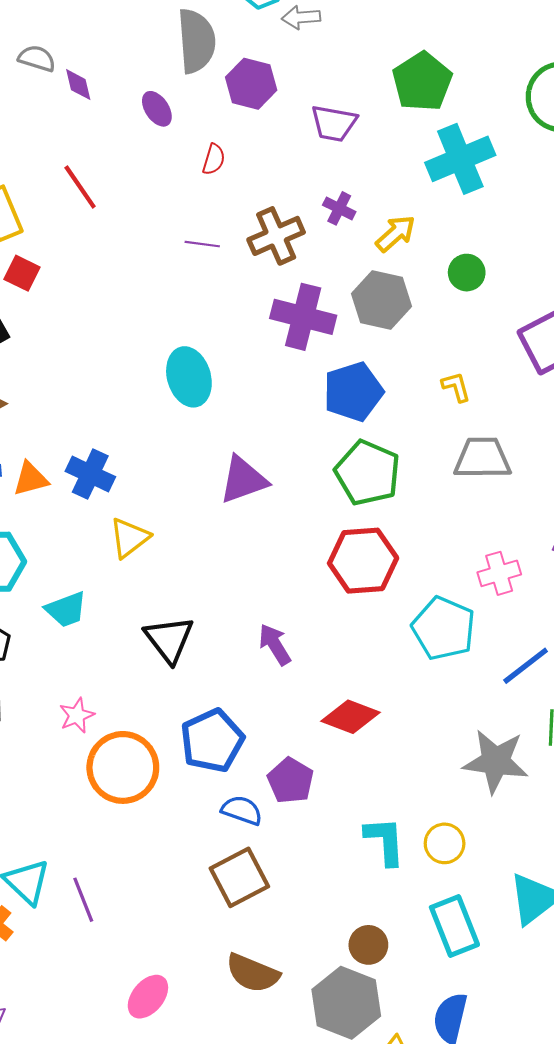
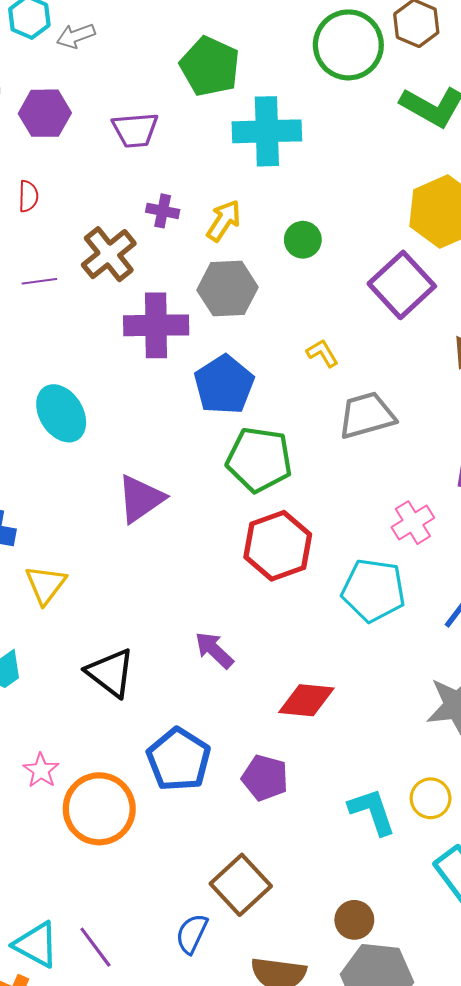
cyan cross: (460, 159) -> (267, 131), turned 36
blue semicircle: (242, 810) -> (192, 934), moved, turned -69
brown circle: (368, 945) -> (354, 920), moved

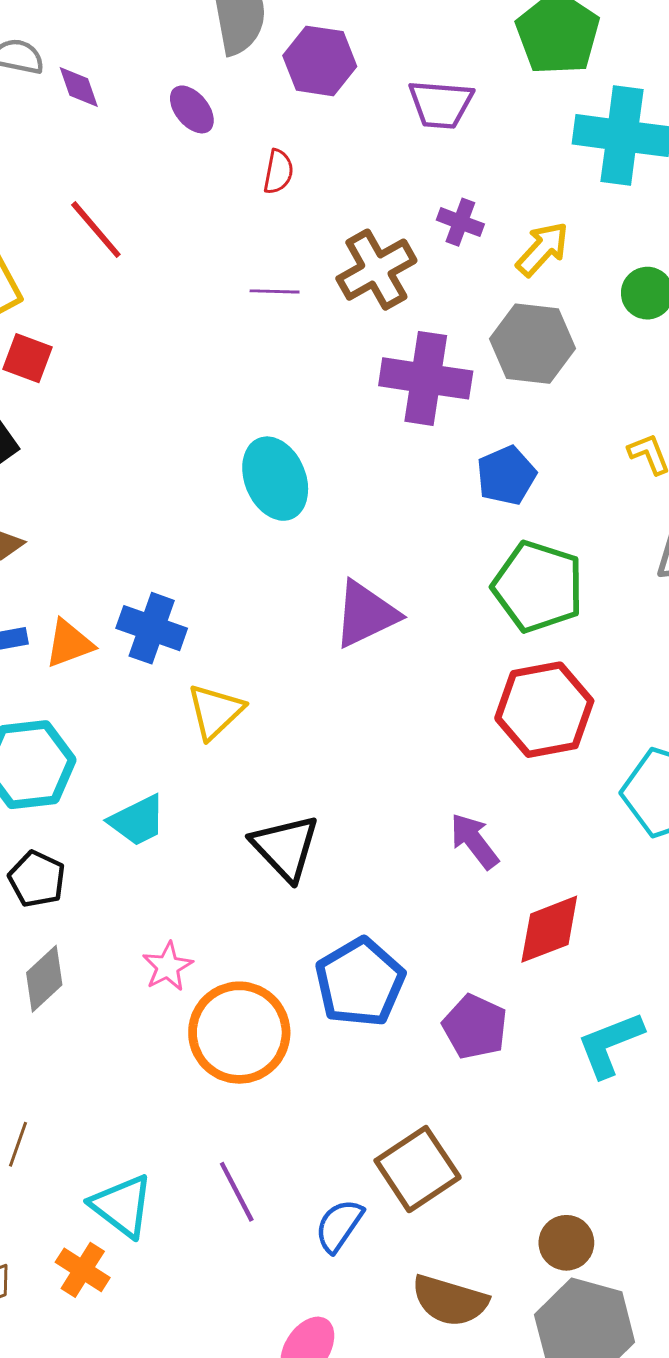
blue pentagon: (224, 385) -> (506, 476), size x0.7
purple arrow: (214, 650) -> (474, 841), moved
red diamond: (306, 700) -> (549, 929), turned -36
cyan L-shape: (372, 811) -> (610, 1044), moved, turned -102
purple line: (95, 947) -> (237, 1192), moved

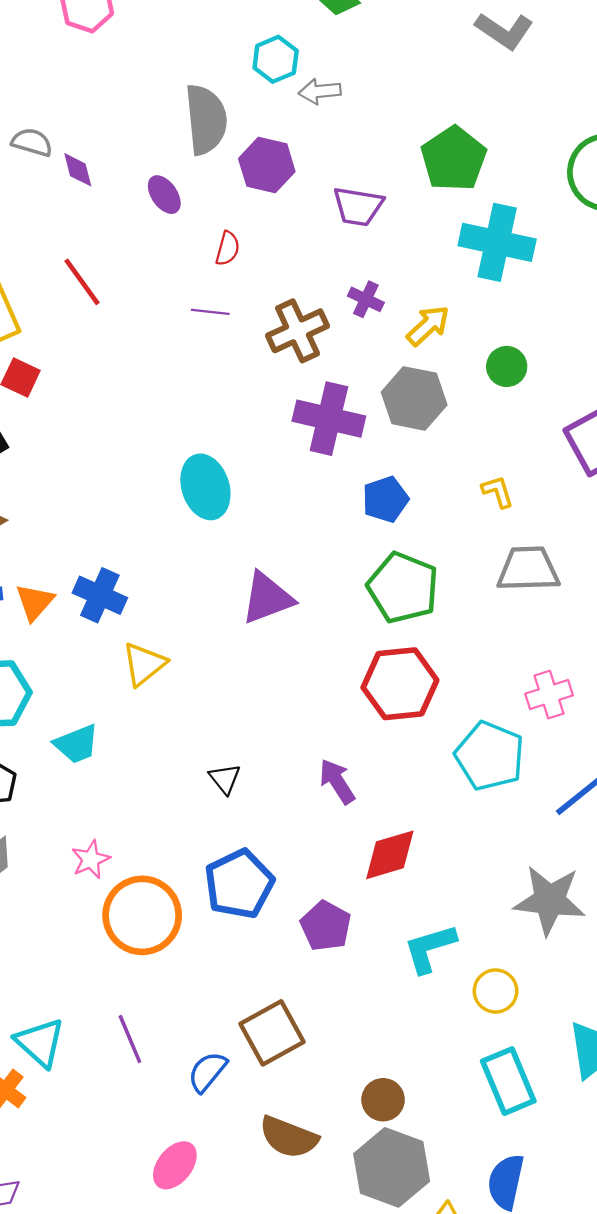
purple line: (275, 291) -> (210, 312), moved
orange triangle: (69, 644) -> (35, 602), turned -33
black triangle: (285, 847) -> (225, 779), moved, size x0.6

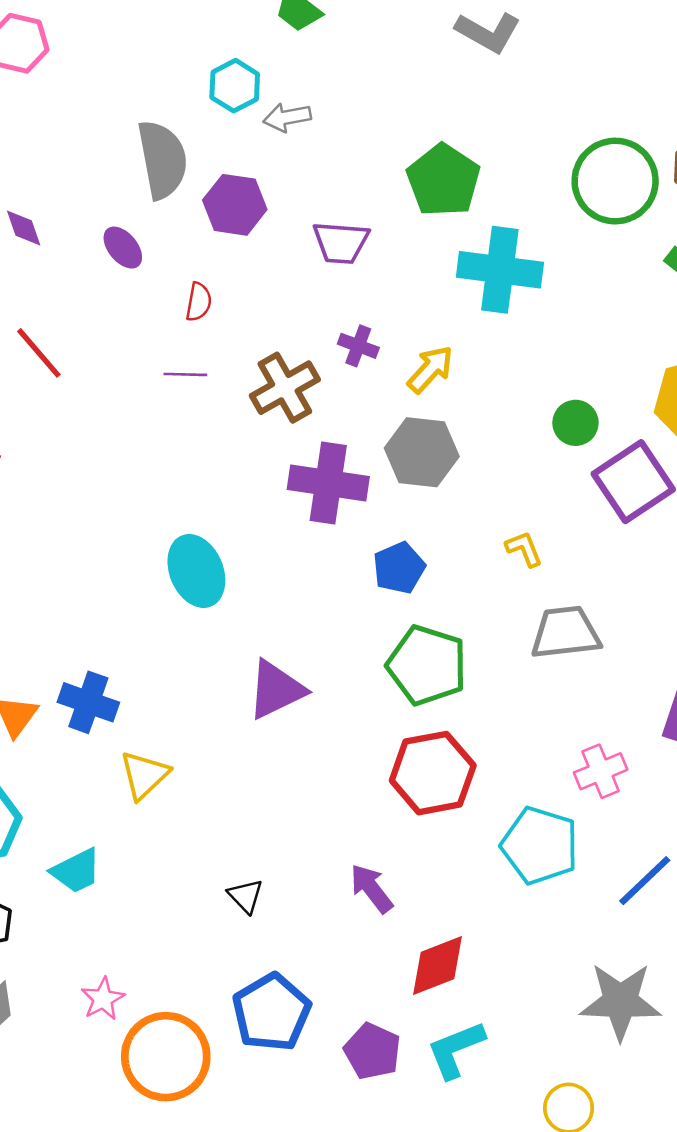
green circle: (507, 366) -> (575, 423), moved
cyan L-shape: (430, 948) -> (456, 1050), moved

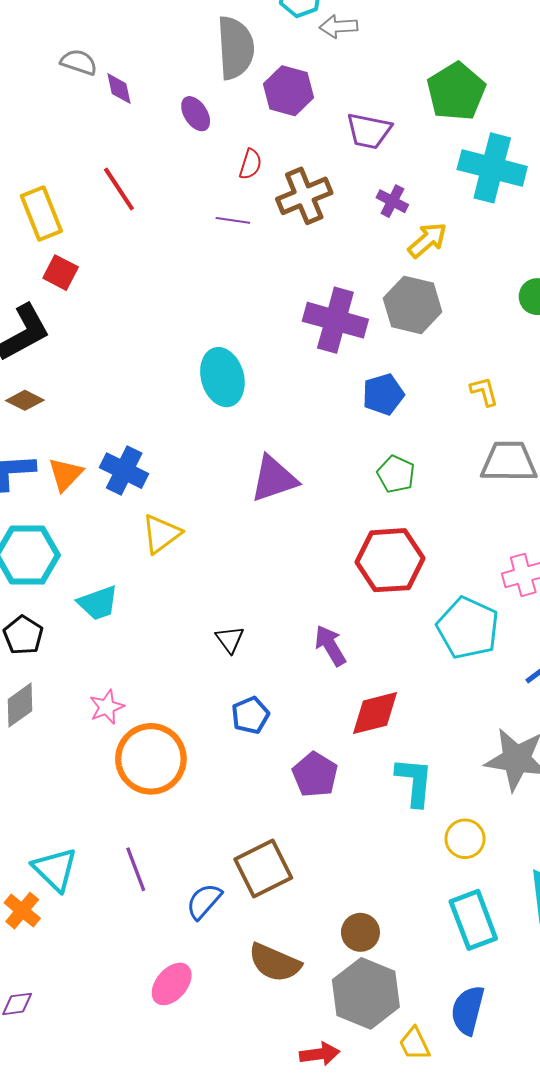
purple cross: (358, 346) -> (392, 201), moved
brown cross: (285, 388) -> (304, 196), moved
green pentagon: (427, 665) -> (396, 474), size x0.6
blue pentagon: (271, 1012) -> (250, 715), moved, size x0.6
cyan L-shape: (456, 1050) -> (414, 782), moved, turned 110

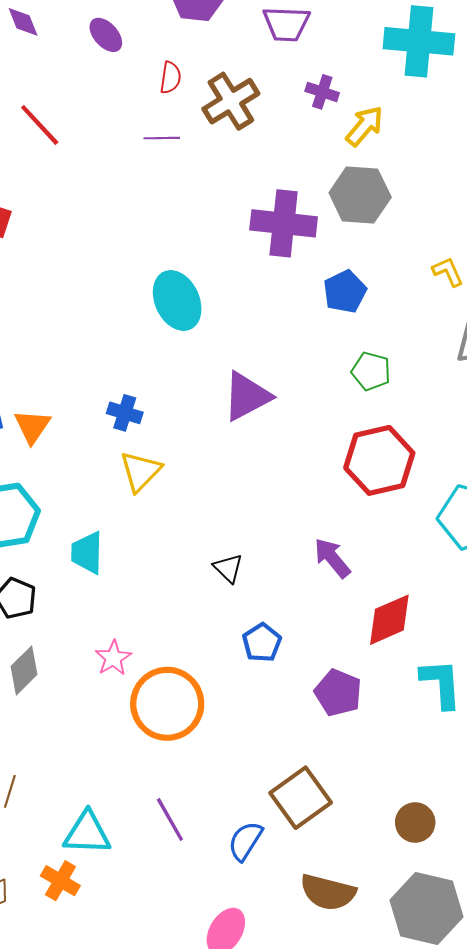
blue cross: (124, 471) -> (125, 413), moved, size x0.7
cyan trapezoid: (98, 603) -> (87, 553), turned 120
cyan triangle: (55, 869) -> (87, 833), turned -33
brown circle: (360, 932) -> (415, 822), moved

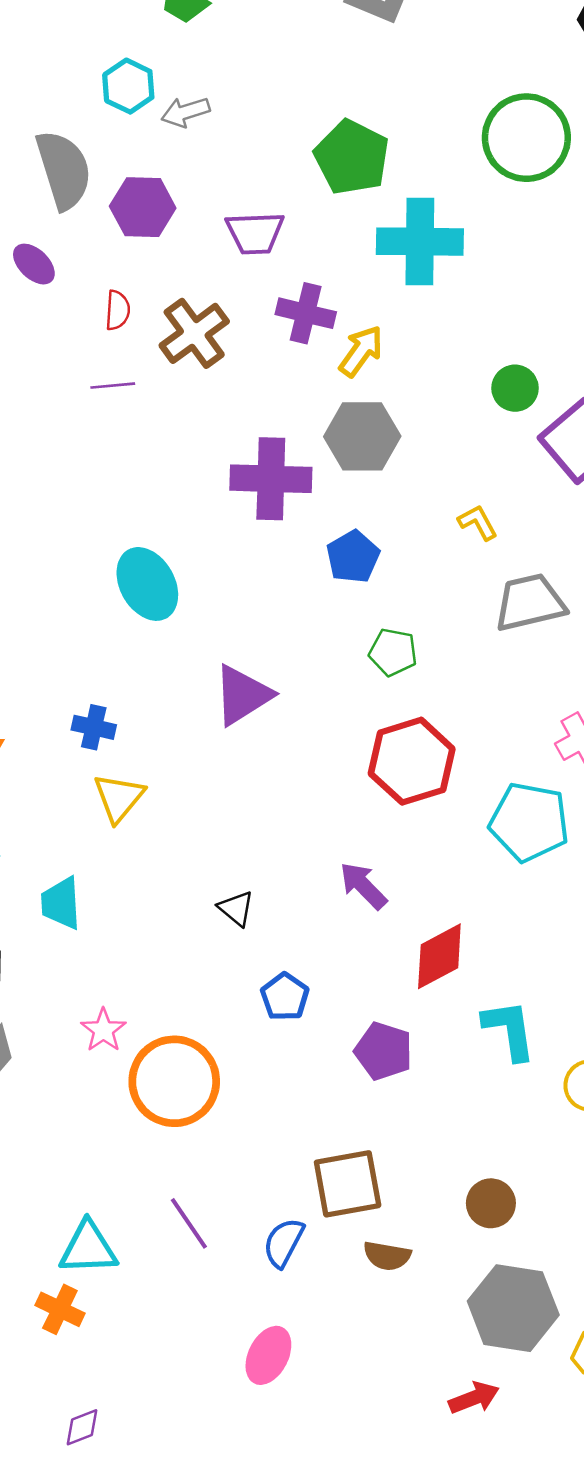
purple cross: (322, 92) -> (306, 313), size x1.4
brown square: (301, 798) -> (348, 1184), turned 30
brown semicircle: (328, 892) -> (387, 1256), moved, size x0.7

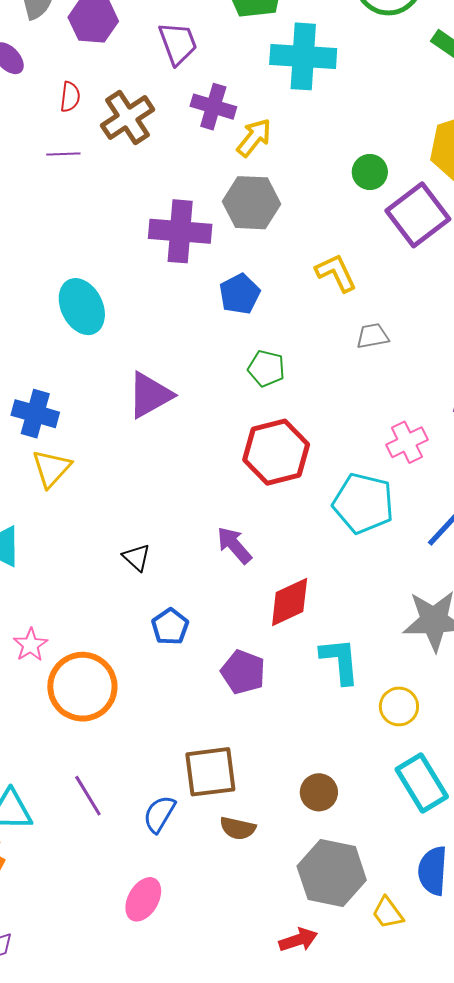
purple trapezoid: (255, 233) -> (178, 43), turned -111
yellow L-shape: (478, 522) -> (336, 273), size x1.4
gray trapezoid: (530, 603) -> (373, 336), size x0.6
blue cross: (94, 727) -> (35, 414), size x1.4

